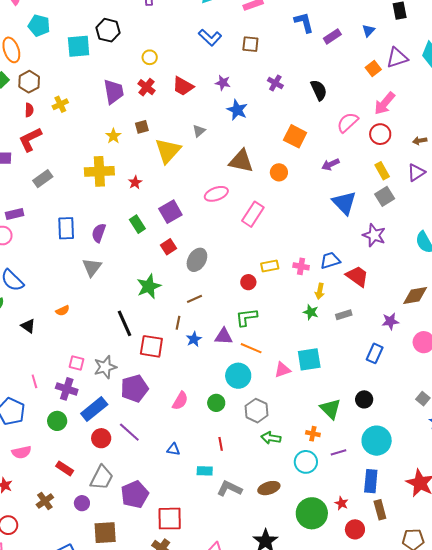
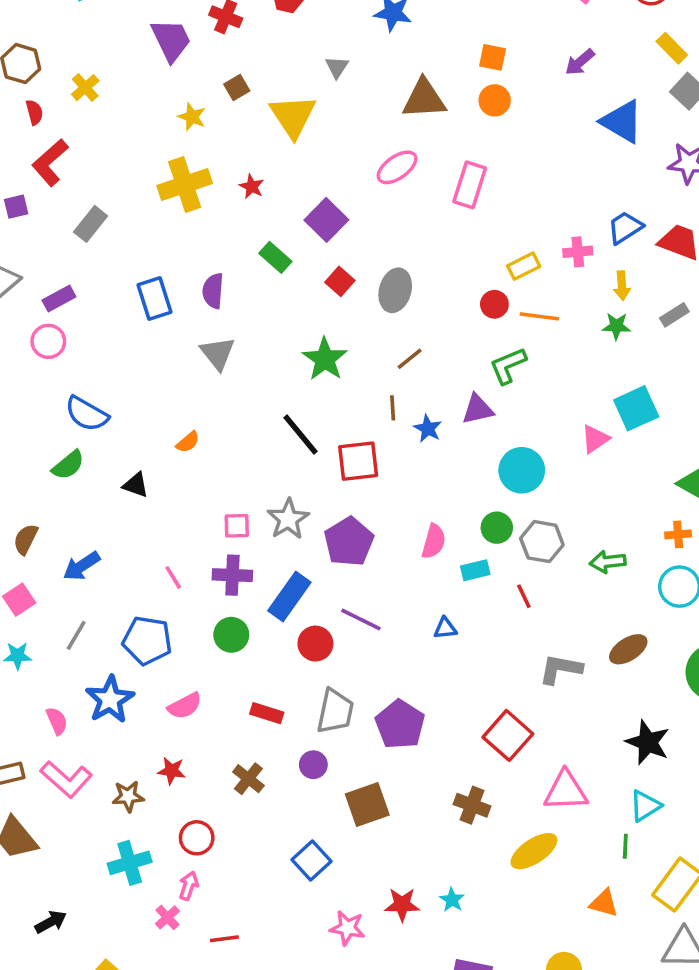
orange square: (295, 136) -> (493, 57), moved, size x0.7
orange line: (251, 348) -> (539, 316), moved
gray hexagon: (257, 411) -> (542, 542), moved
cyan rectangle: (205, 471) -> (475, 570), moved
red square: (170, 519) -> (508, 735), moved, turned -32

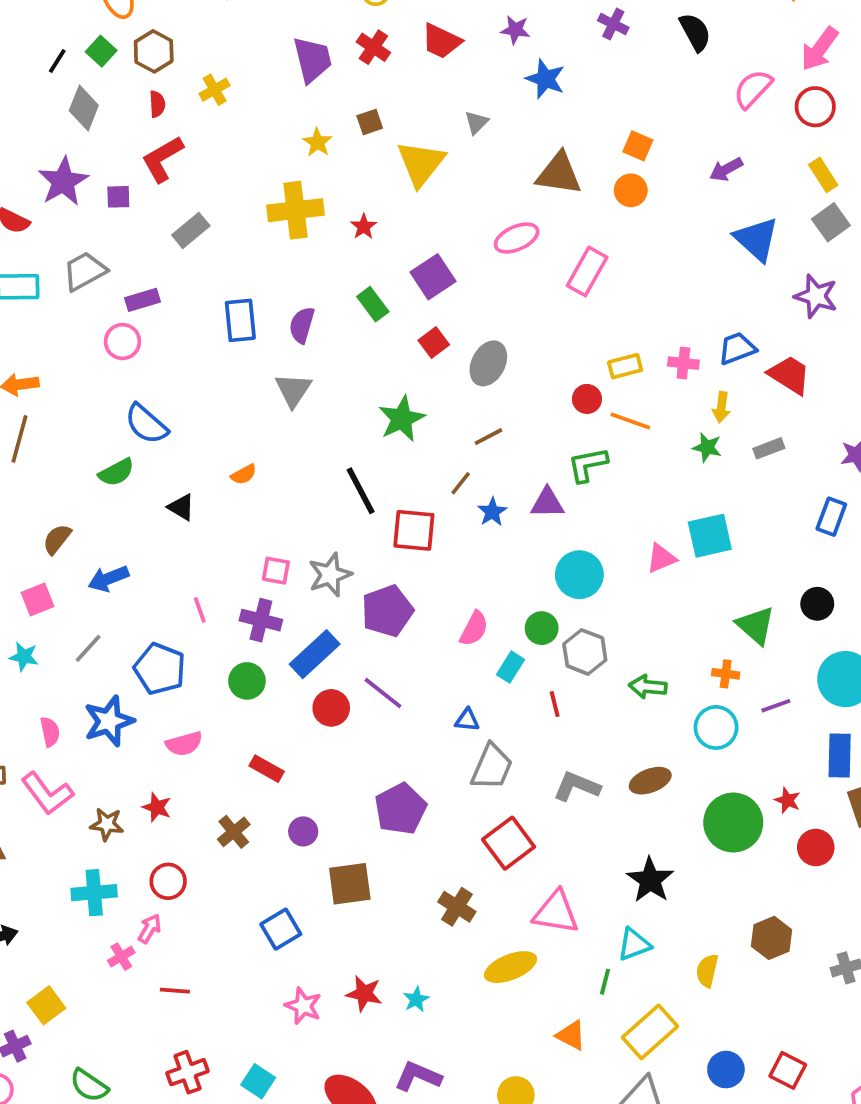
brown line: (393, 408) -> (461, 483), turned 30
cyan rectangle: (475, 570) -> (511, 667), turned -56
gray trapezoid: (335, 711) -> (492, 767), moved

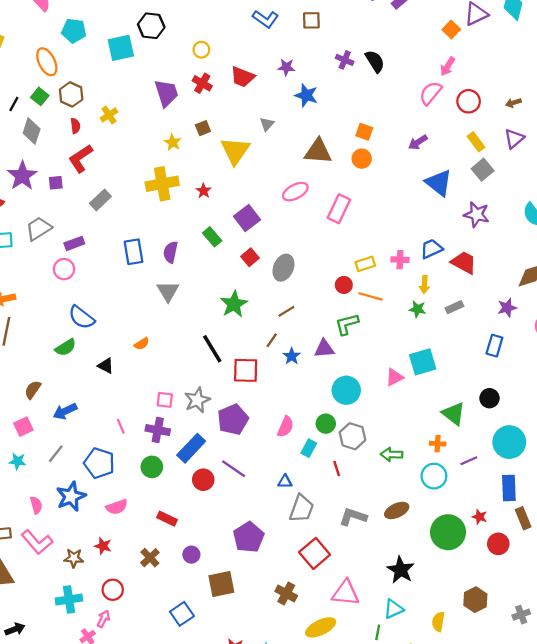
black semicircle: (695, 32) -> (375, 61), moved
pink arrow: (820, 49) -> (448, 66), moved, size x0.7

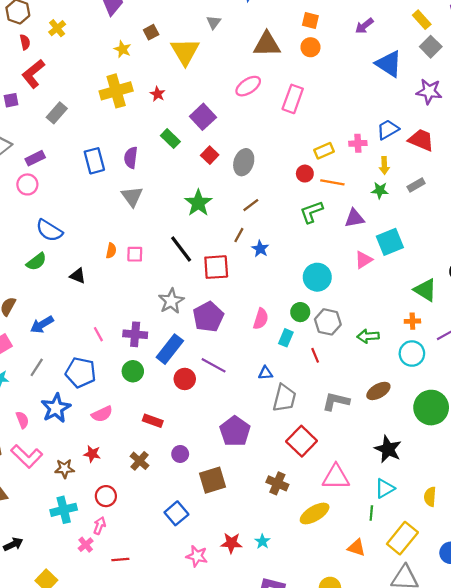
orange semicircle: (142, 344) -> (111, 251), turned -40
purple triangle: (324, 349) -> (354, 218), moved
pink square: (165, 400) -> (135, 254), moved

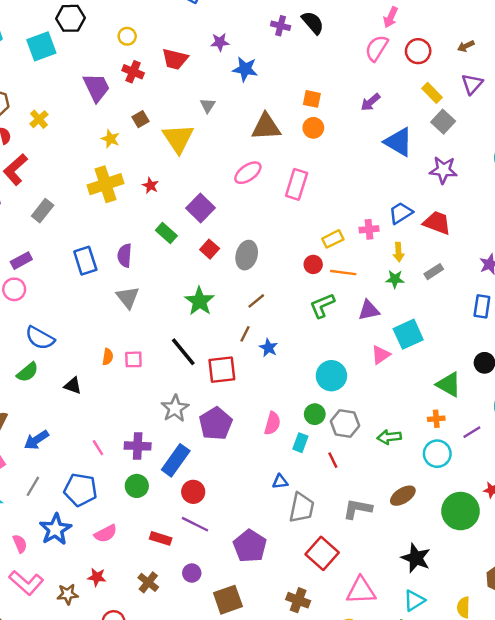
purple line: (214, 365) -> (195, 524), moved

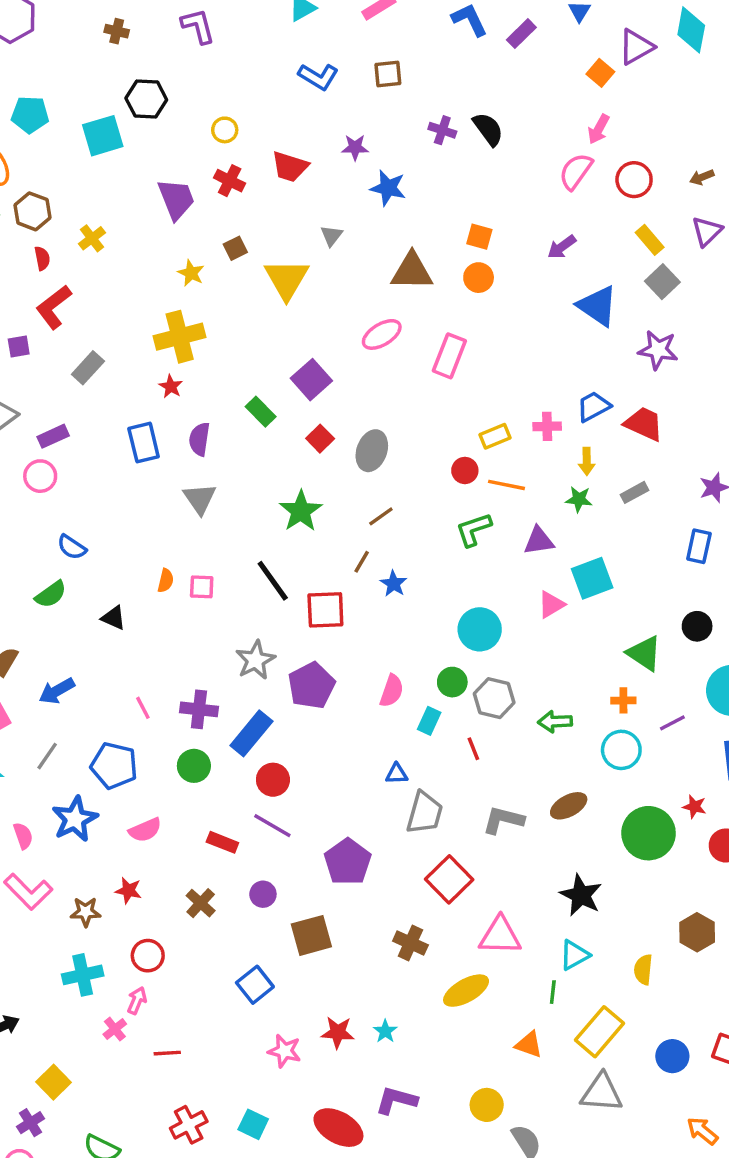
red star: (150, 186) -> (171, 386), moved
blue semicircle: (40, 338) -> (72, 547), size x0.7

